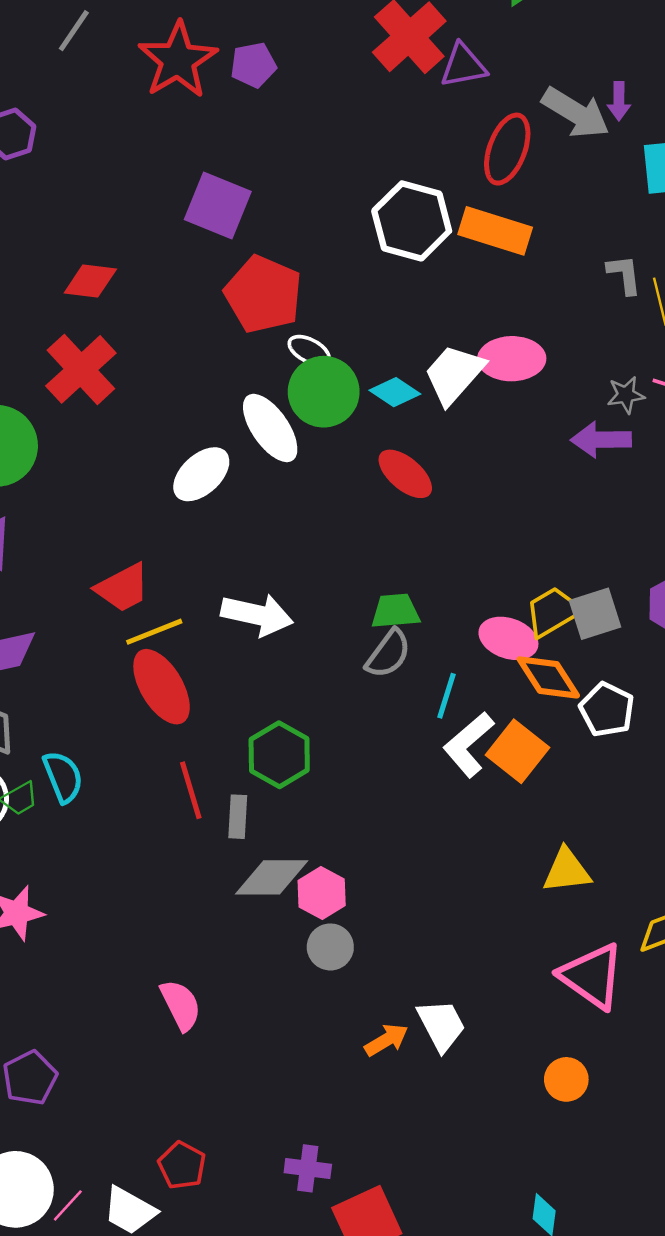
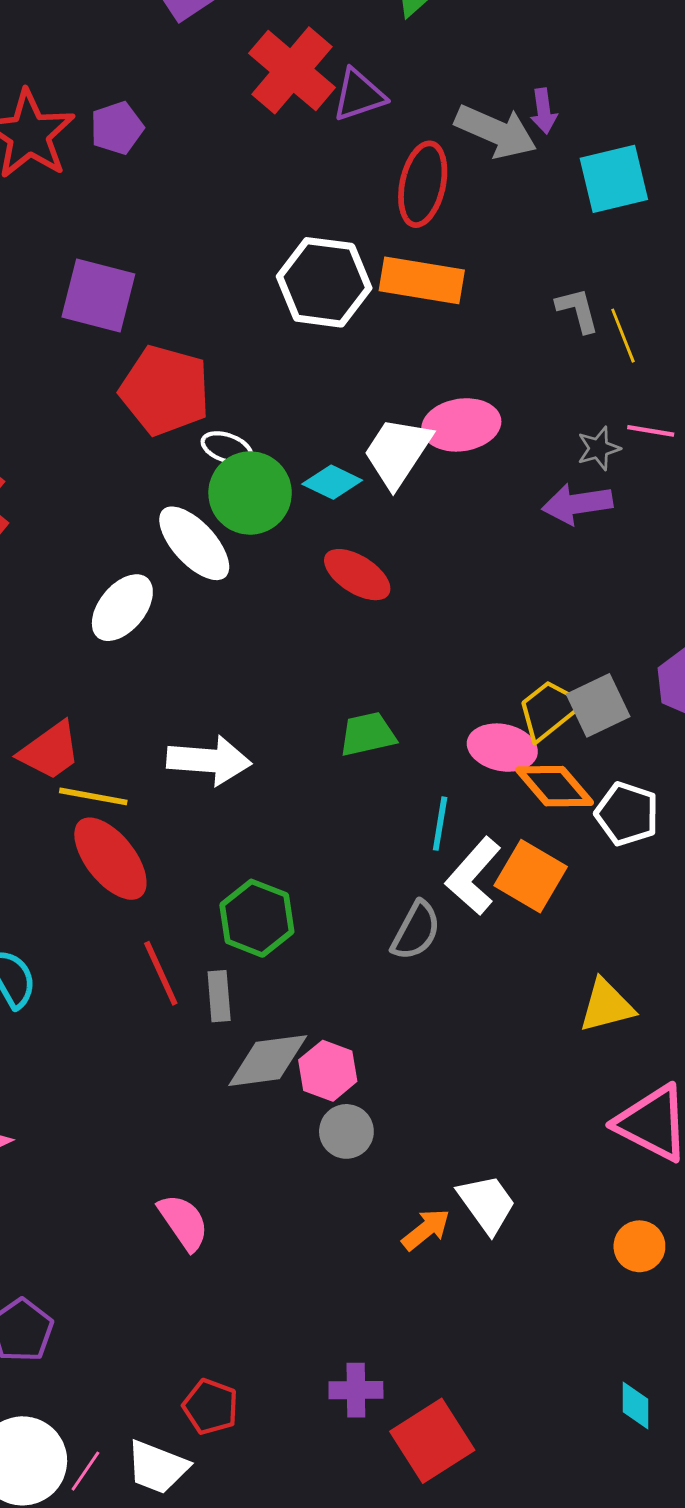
yellow line: (154, 632) -> (93, 796), turned 40
gray semicircle: (388, 654) -> (416, 931), moved

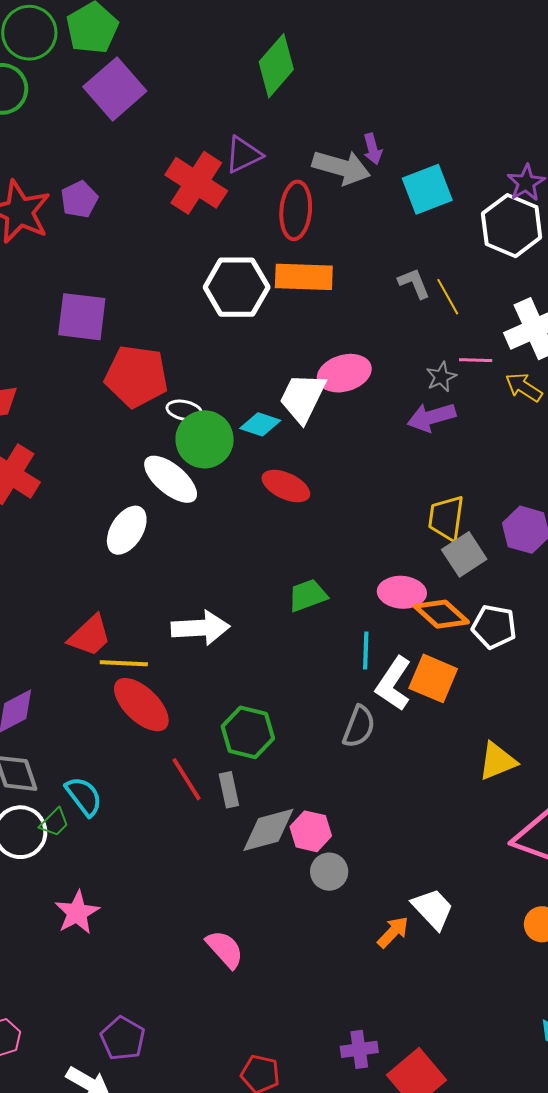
red cross: (292, 70) -> (196, 183), moved
yellow trapezoid: (549, 710) -> (446, 518), moved, turned -36

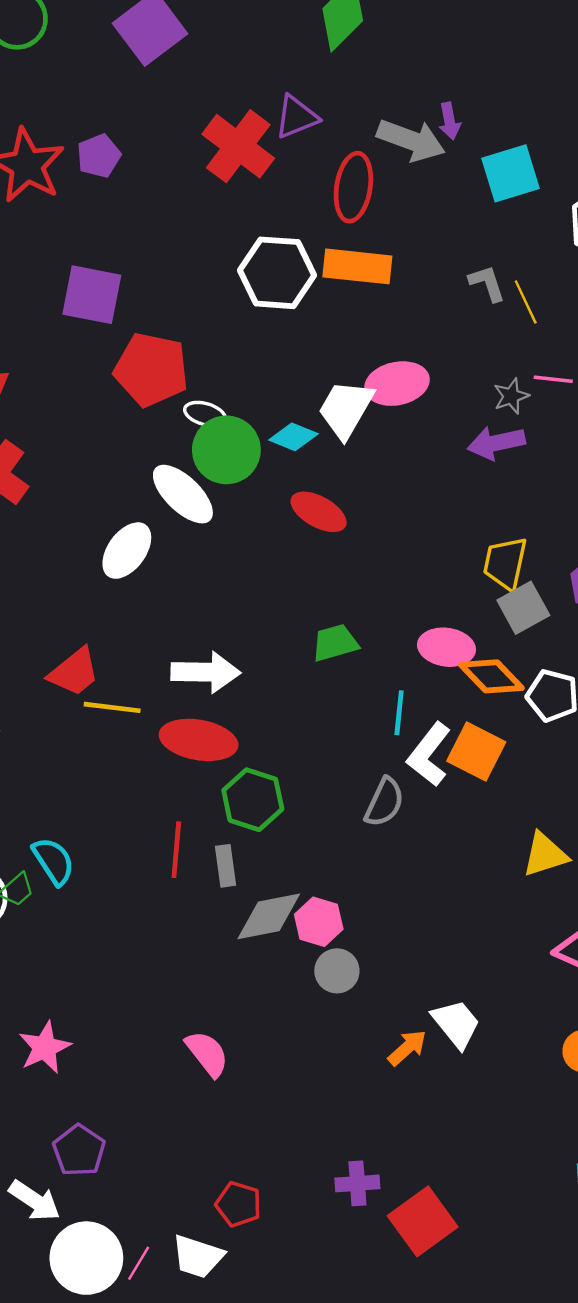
red ellipse: (141, 705) -> (199, 740), moved, turned -38
red line: (187, 779) -> (176, 850), turned 33
pink star: (77, 913) -> (45, 1047), moved

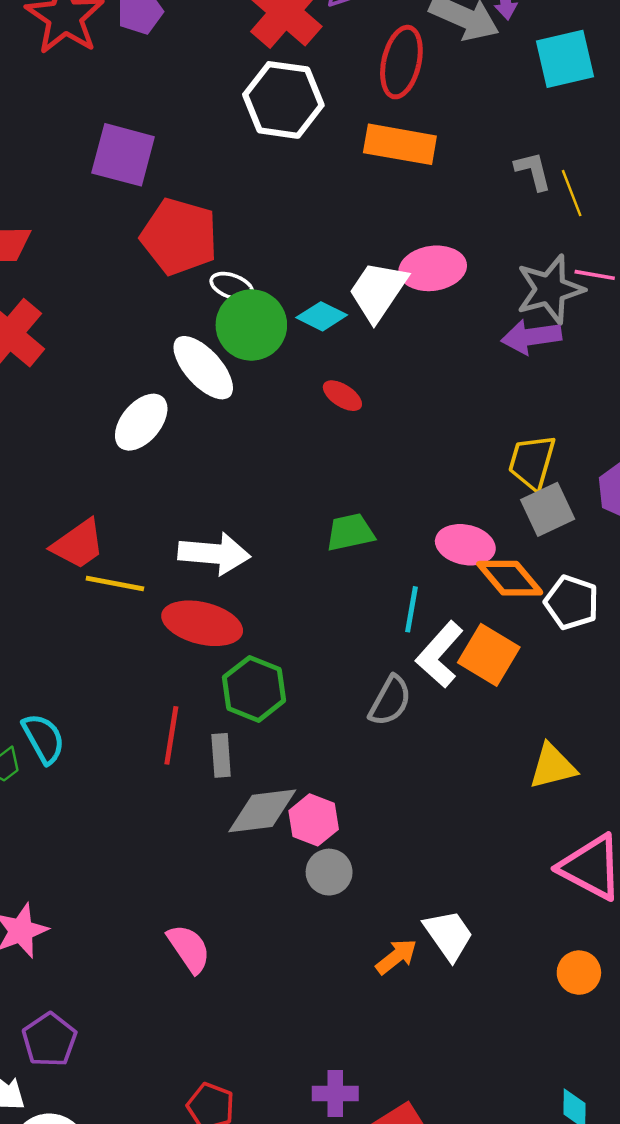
white hexagon: (277, 273) -> (283, 100), moved
gray star: (511, 396) -> (550, 289), size x1.8
red ellipse: (319, 512) -> (342, 396), size x0.7

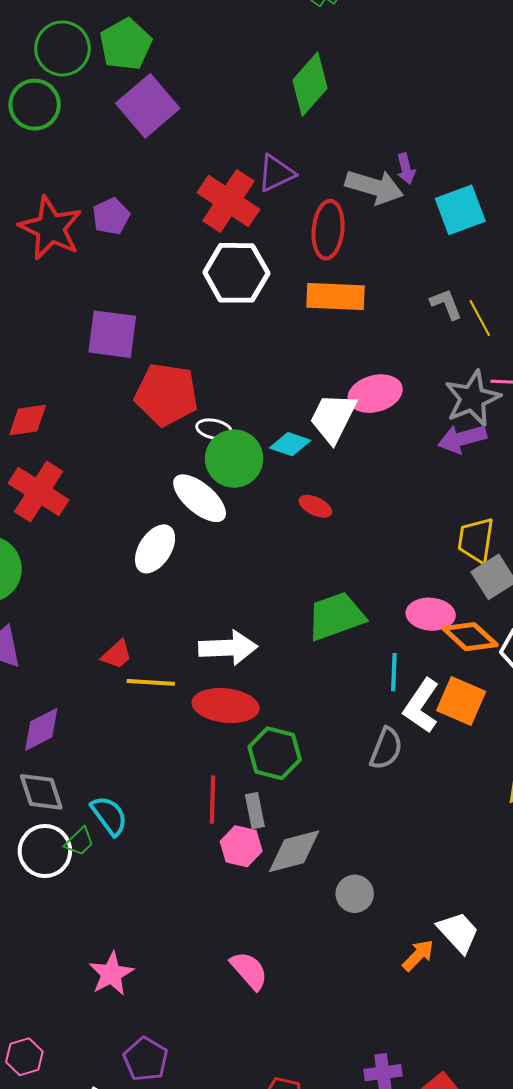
green trapezoid: (350, 532) -> (336, 616), size x1.5
red trapezoid: (78, 544) -> (117, 654), size x0.7
pink hexagon: (314, 820) -> (241, 846), moved

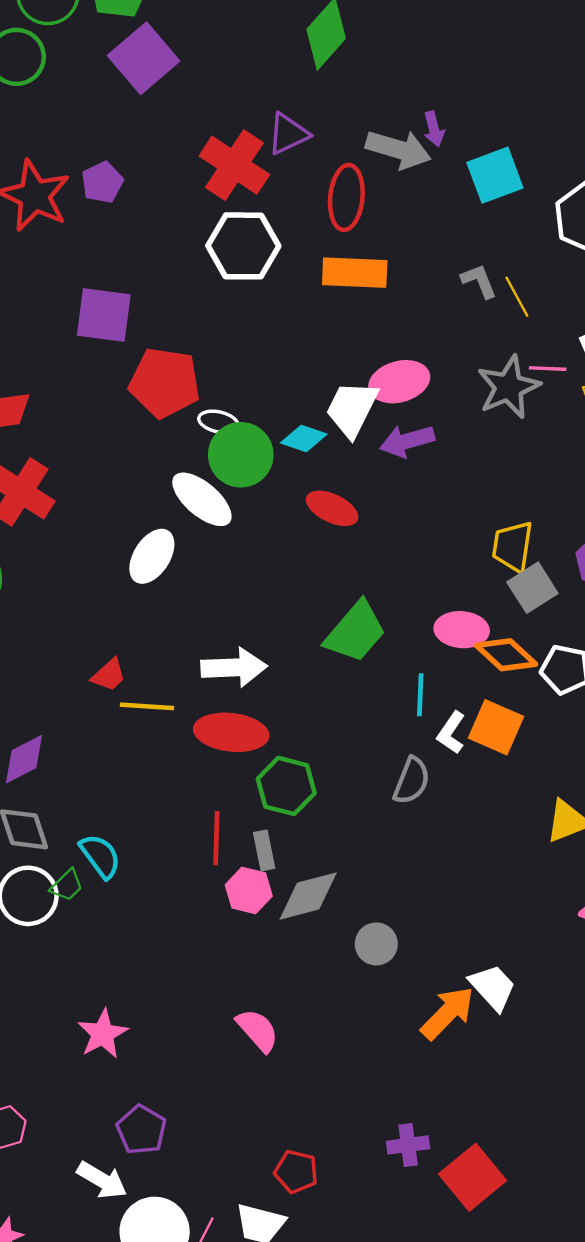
purple arrow: (462, 439) -> (407, 441), moved
red ellipse: (315, 506) -> (332, 508), size x1.4
green trapezoid: (336, 616) -> (355, 632), turned 150
white L-shape: (421, 706) -> (451, 733), size x0.7
orange arrow: (418, 955) -> (448, 1013), size x1.5

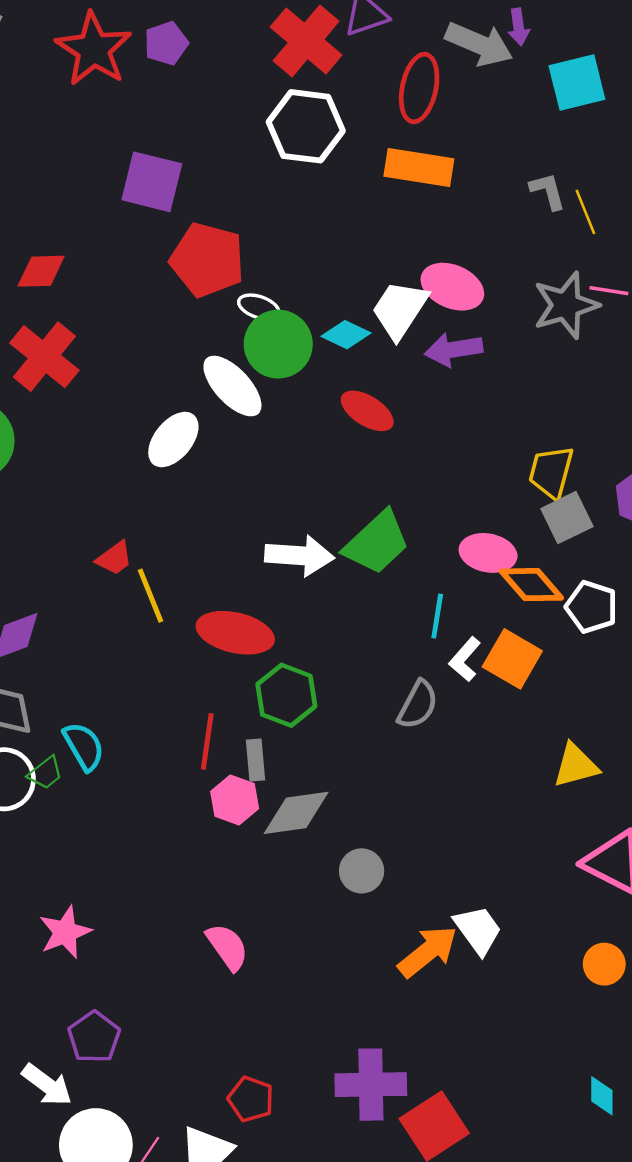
pink ellipse: (399, 382) -> (452, 287), turned 32
white arrow: (234, 667) -> (299, 556), moved
yellow line: (147, 706) -> (150, 596), turned 58
purple cross: (408, 1145) -> (371, 1085), size x1.6

